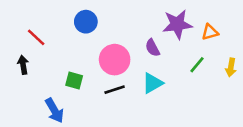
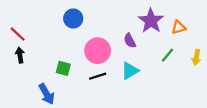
purple star: (177, 24) -> (151, 21), turned -30
red line: (36, 37) -> (18, 34), moved

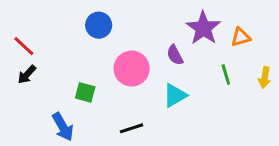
black arrow: (20, 55) -> (27, 74), turned -128
green line: (168, 55) -> (226, 74), turned -56
black line: (98, 76) -> (132, 128), moved

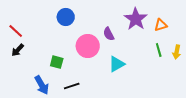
purple semicircle: (175, 55) -> (109, 34), moved
green line: (226, 74) -> (159, 50), moved
black line: (132, 128) -> (72, 86), moved

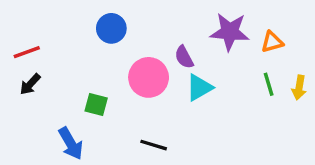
purple star: (136, 19) -> (230, 32), turned -30
red line: (16, 31) -> (27, 52), turned -63
cyan triangle: (117, 64) -> (199, 88), moved
black line: (72, 86) -> (154, 145), moved, turned 35

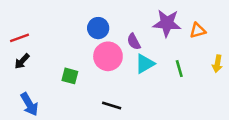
blue circle: (111, 28) -> (98, 28), moved
green line: (269, 84) -> (179, 69), moved
blue arrow: (71, 143) -> (29, 104), moved

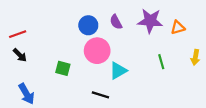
purple semicircle: (134, 42) -> (116, 22), moved
black arrow: (22, 61) -> (20, 55), turned -88
cyan triangle: (145, 64) -> (118, 71), moved

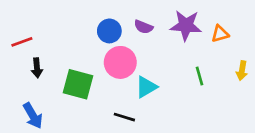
purple semicircle: (116, 22) -> (143, 27), turned -40
black arrow: (20, 55) -> (37, 68), moved, turned 40
green square: (63, 68) -> (78, 84), size x1.6

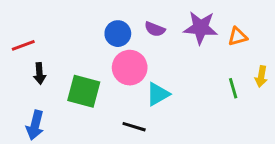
green line: (200, 76) -> (233, 88), moved
blue arrow: (33, 116) -> (35, 125), turned 44

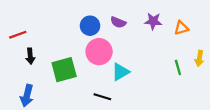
purple star: (201, 28) -> (153, 21), size x0.7
green square: (84, 91) -> (64, 70), turned -30

